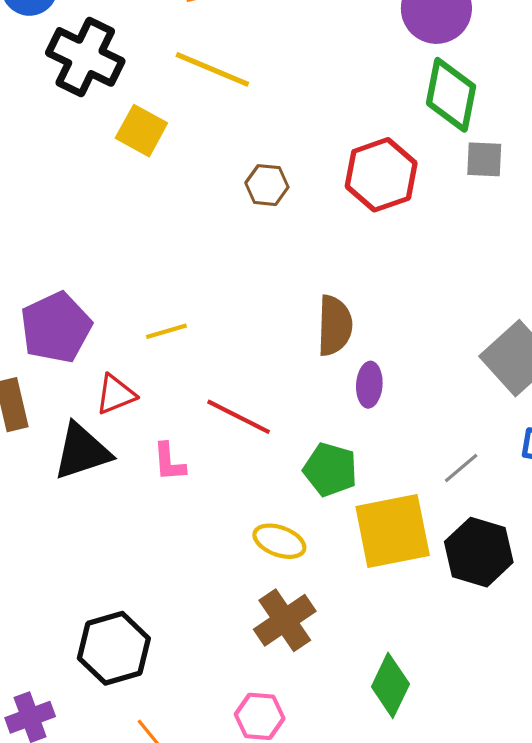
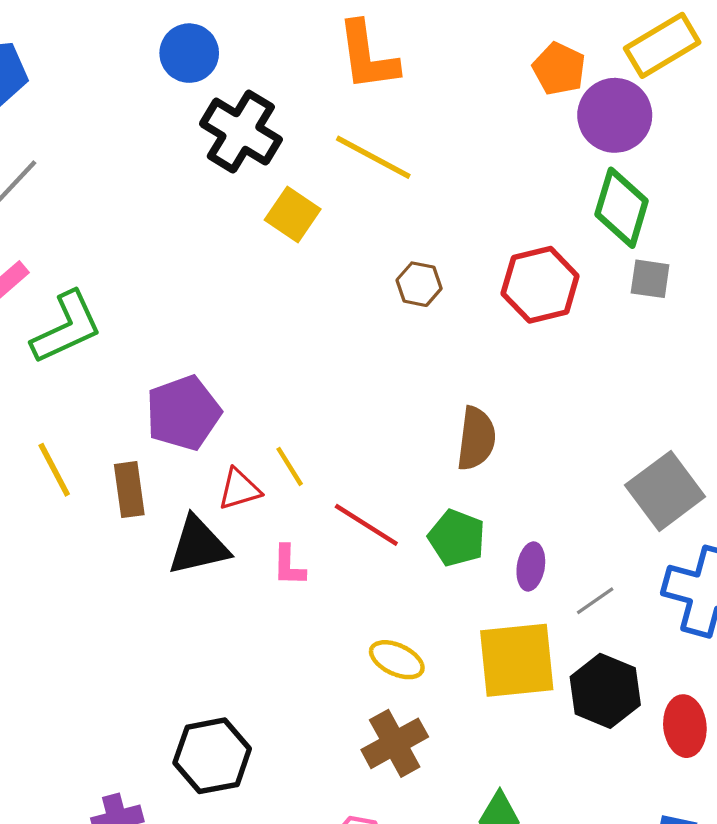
yellow line: (166, 331) -> (290, 466), moved, turned 69
purple ellipse: (369, 385) -> (531, 567), moved
green pentagon: (330, 470) -> (457, 538), moved

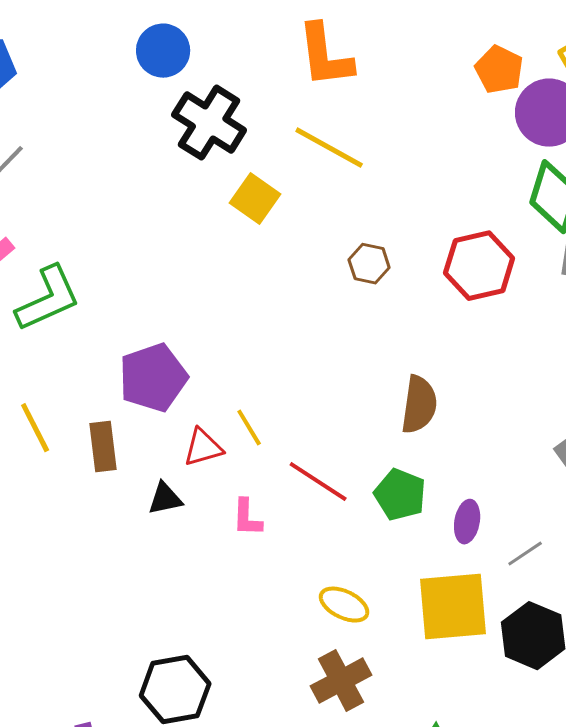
black triangle: (198, 546) -> (165, 499), size x0.6

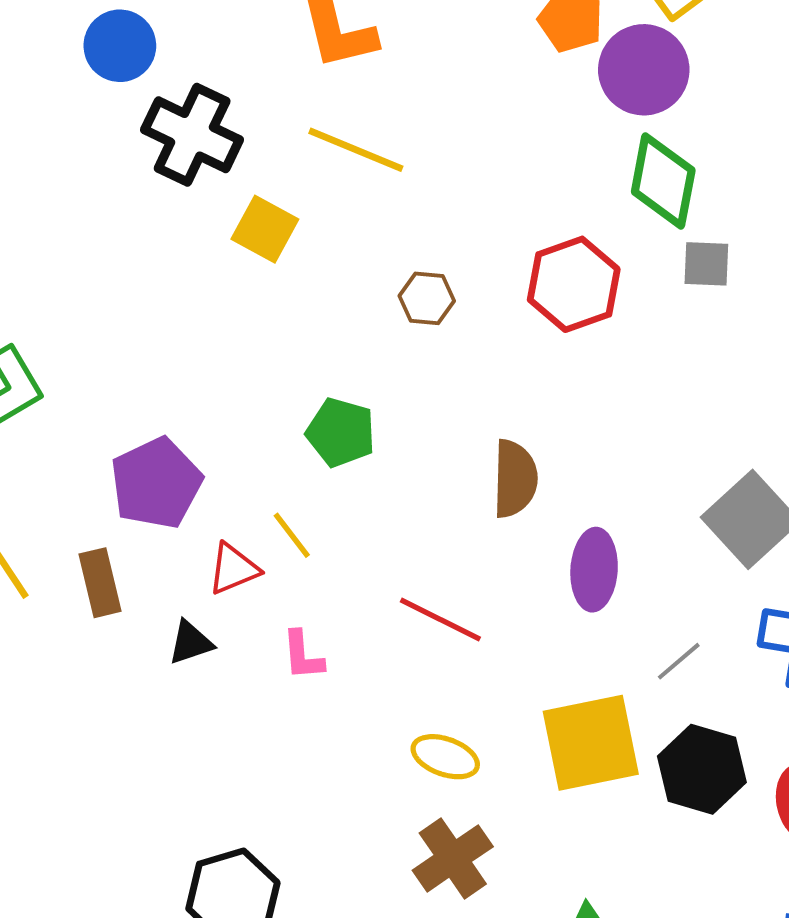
red line: (318, 482) -> (440, 620), moved
green pentagon: (400, 495) -> (341, 432), moved
purple ellipse: (467, 522) -> (594, 570), moved, size x1.4

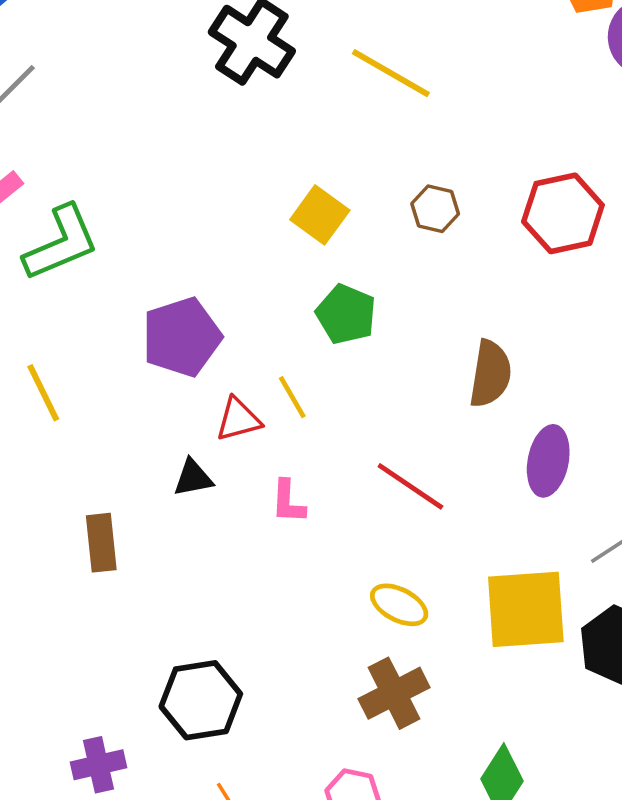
yellow square: (265, 229) -> (320, 215), moved
brown rectangle: (100, 583) -> (101, 543), moved

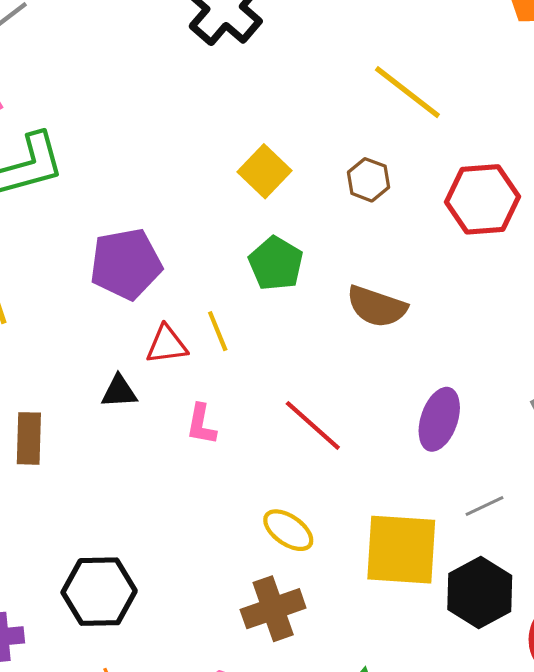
yellow line: (391, 73) -> (407, 92), moved
brown semicircle: (490, 374) -> (377, 307), moved, turned 92

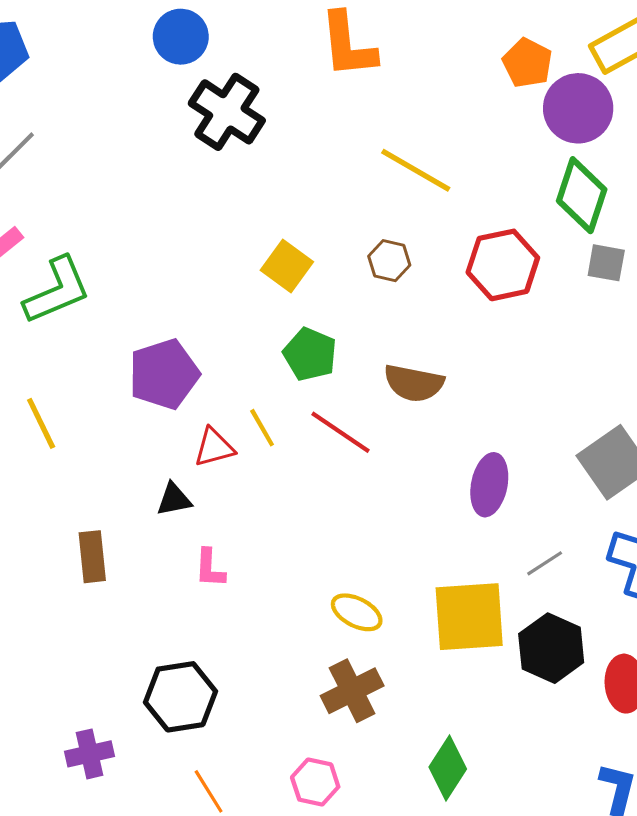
pink L-shape: (201, 424) -> (210, 568), moved
red line: (313, 425) -> (341, 432), moved

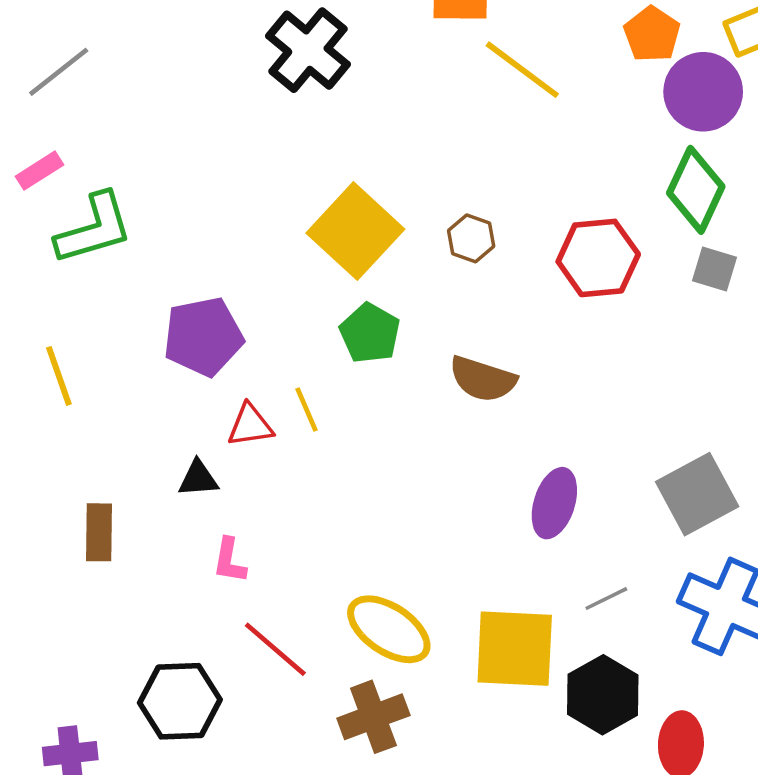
yellow line: (416, 170) -> (522, 70), moved
yellow square: (287, 266) -> (355, 231), size x1.6
red line: (341, 432) -> (275, 649), moved
yellow ellipse: (357, 612) -> (389, 629), size x1.5

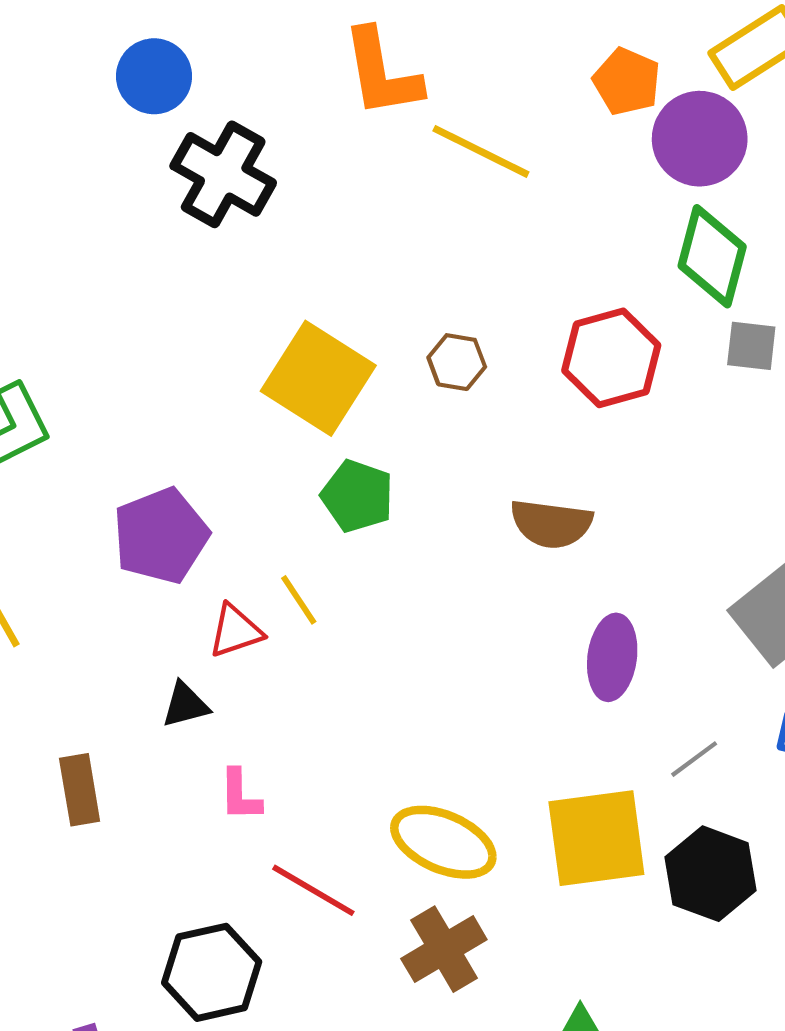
brown semicircle: (483, 379) -> (551, 524), moved

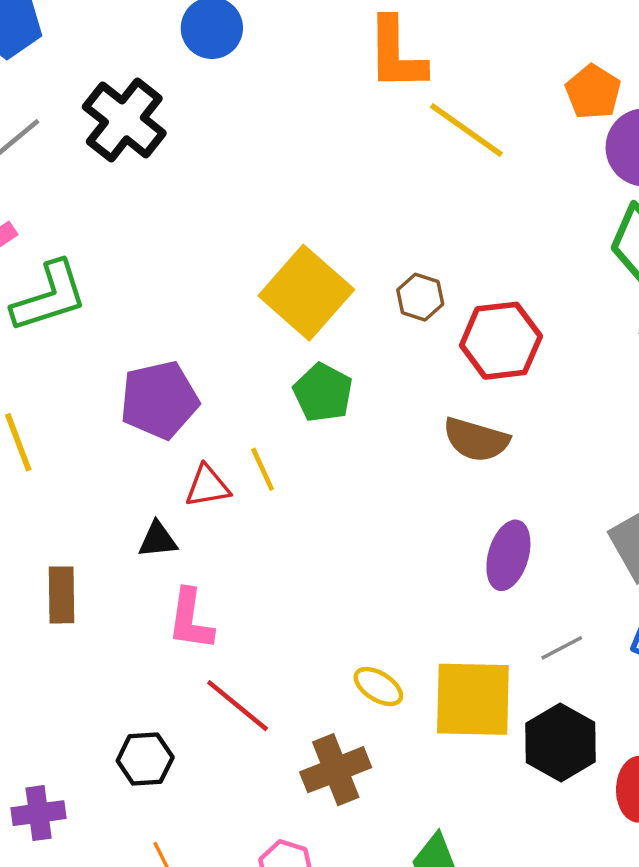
black cross: (223, 174) -> (124, 120), moved
red hexagon: (611, 358) -> (501, 341), moved
pink L-shape: (240, 795) -> (190, 620), size x1.4
yellow ellipse: (443, 842) -> (378, 687), moved, size x0.6
black hexagon: (212, 972) -> (145, 759), size x0.7

